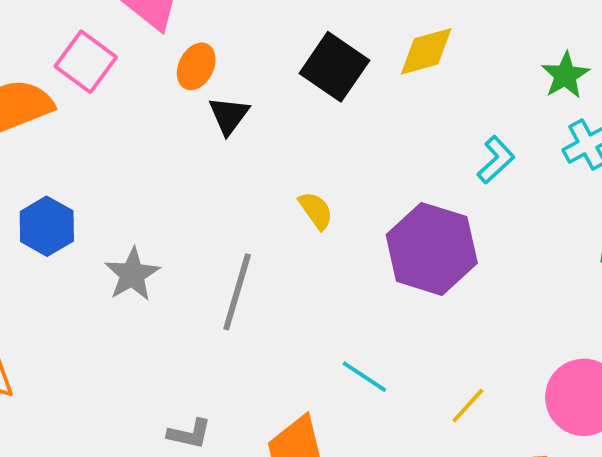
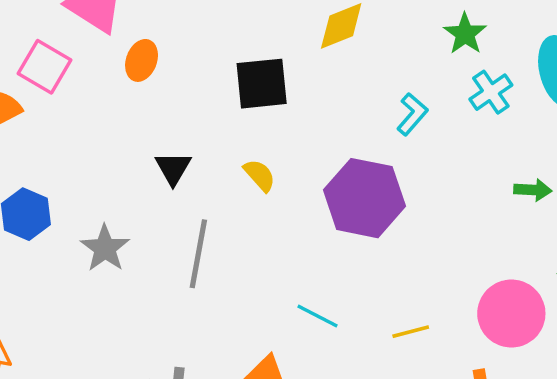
black square: (334, 67) -> (262, 84), moved, turned -34
black triangle: (229, 115) -> (173, 168), moved
yellow line: (468, 406) -> (411, 332), turned 39

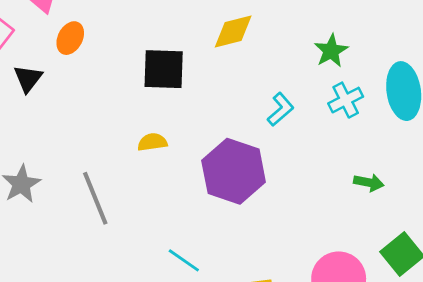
black triangle: (173, 168) -> (28, 79), moved
yellow semicircle: (260, 175) -> (152, 142), turned -64
gray line: (198, 254) -> (95, 198), turned -40

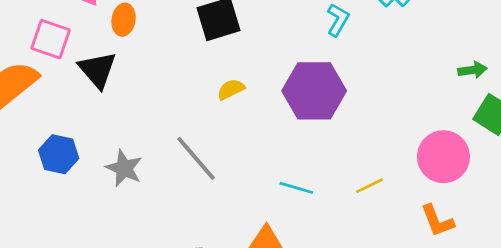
black triangle: (28, 79) -> (97, 70), size x1.4
green arrow: (369, 183) -> (473, 70), moved

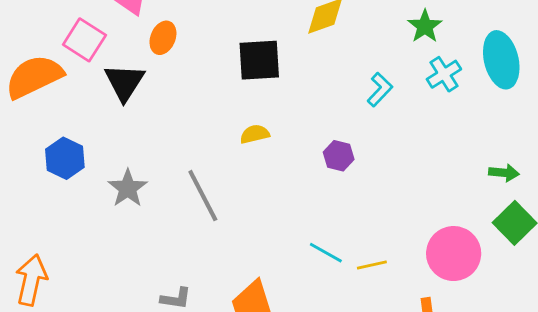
purple hexagon: (314, 91) -> (339, 156), size x0.5
cyan line: (296, 188) -> (326, 253), moved

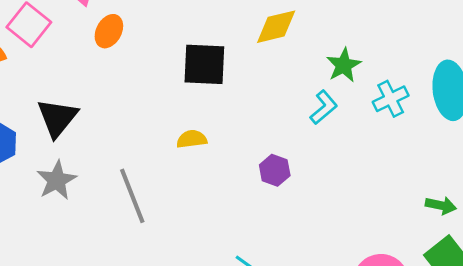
green star: (425, 26) -> (344, 65), moved
black triangle: (125, 82) -> (57, 118), moved

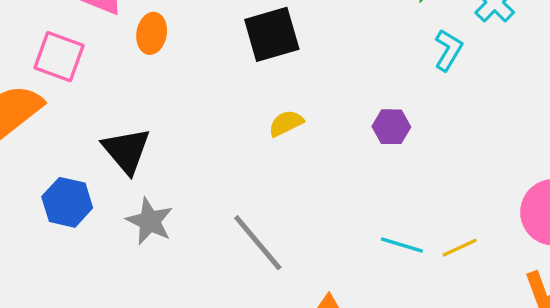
cyan L-shape: (324, 107) -> (448, 50), moved
gray line: (132, 196) -> (258, 243), moved

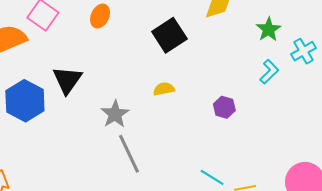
black square: (272, 34) -> (169, 35), turned -32
blue hexagon: (67, 202) -> (25, 101), size x1.4
gray star: (150, 221) -> (115, 114), moved

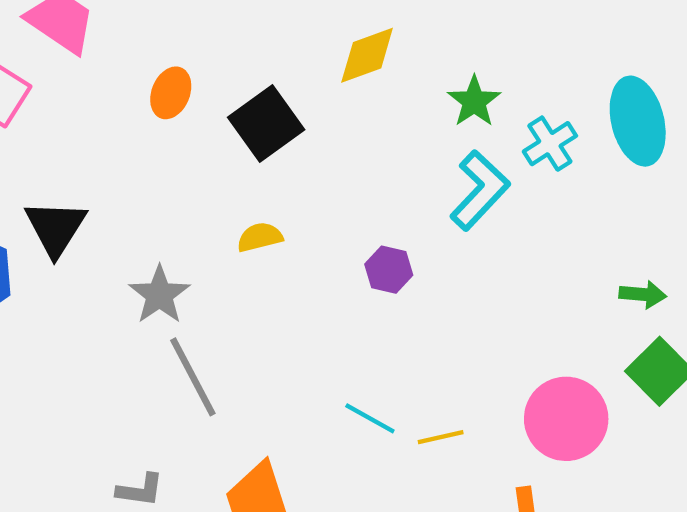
orange ellipse: (100, 16) -> (171, 93), moved
cyan L-shape: (269, 72) -> (480, 190), size x1.5

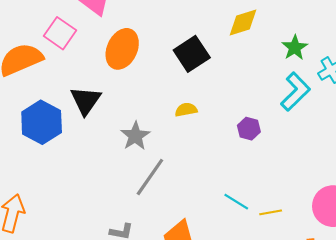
orange ellipse: (171, 93) -> (122, 49), moved, size x1.6
gray line: (193, 377) -> (150, 177), turned 60

